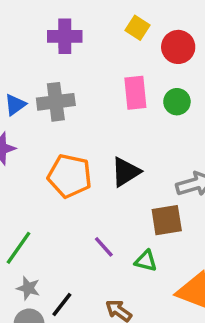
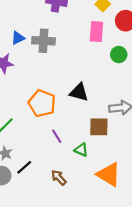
pink rectangle: (135, 93) -> (96, 32), moved
black triangle: (126, 172) -> (79, 92), turned 36
orange pentagon: (70, 176) -> (42, 103), moved

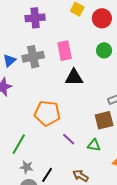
pink rectangle: (96, 32) -> (65, 51), moved
black triangle: (79, 92) -> (74, 77), moved

